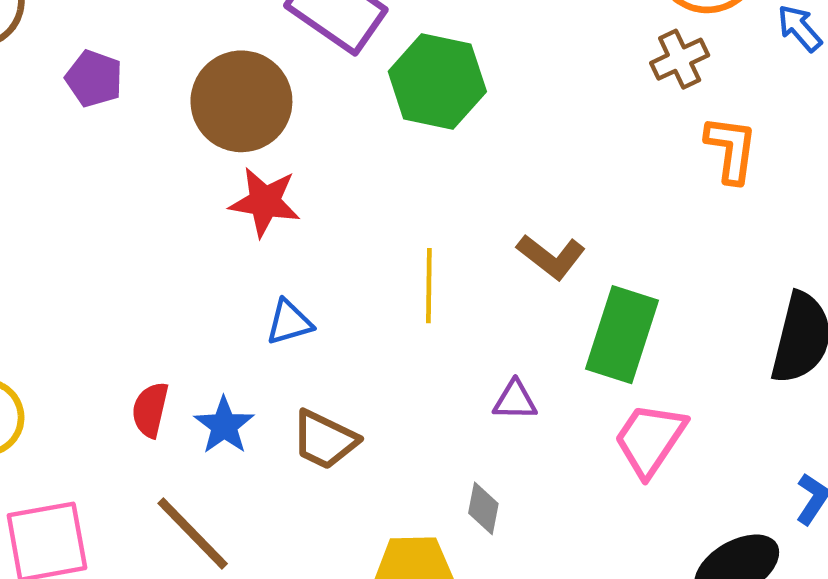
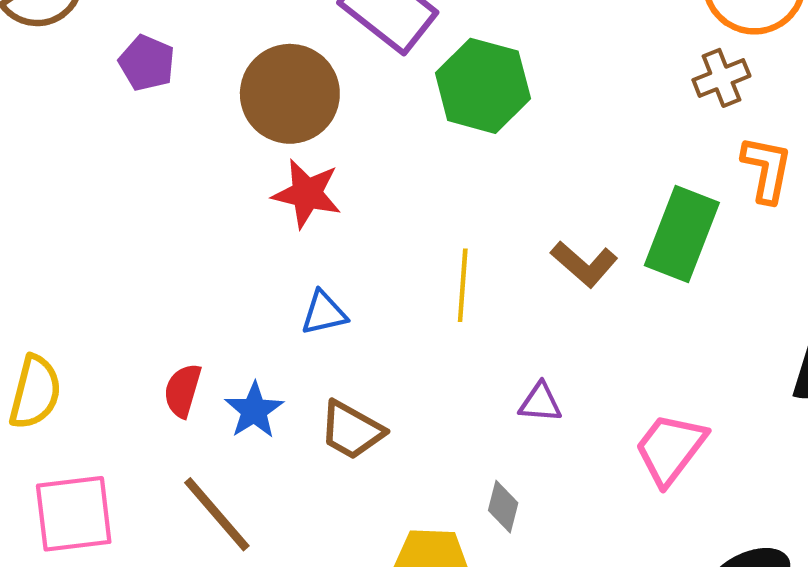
green rectangle: (622, 335) -> (682, 234), moved

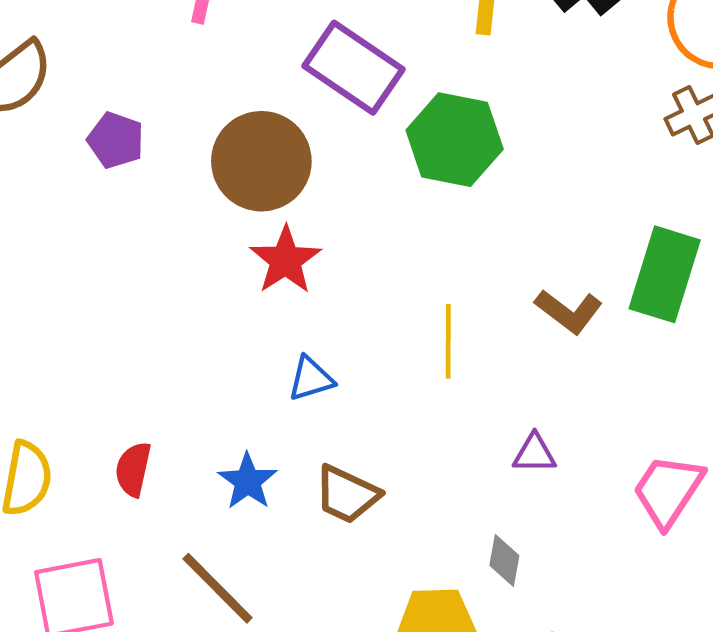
red star: (307, 194) -> (285, 260), turned 30
red semicircle: (183, 391) -> (133, 469), moved

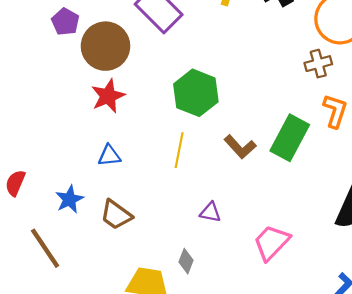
purple pentagon: (116, 140) -> (65, 22), moved
green hexagon: (455, 140) -> (196, 93), moved

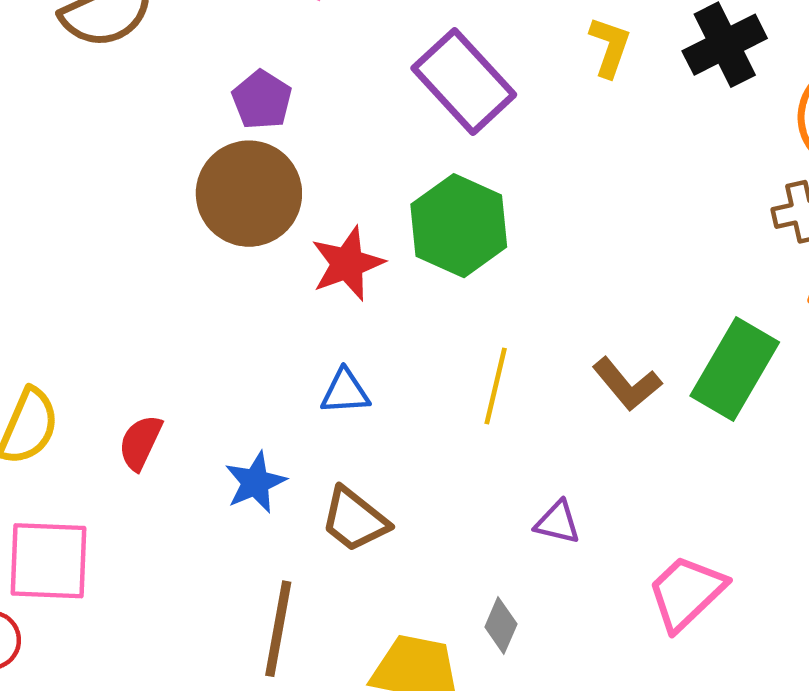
brown circle: (106, 46) -> (249, 194), moved
green hexagon: (196, 93) -> (459, 226), moved
brown line: (45, 248) -> (278, 629), moved, turned 42

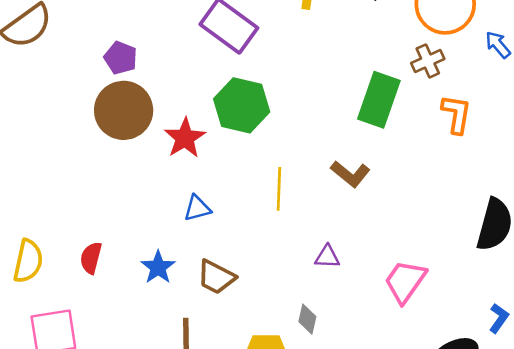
green rectangle: (735, 369) -> (379, 100), moved

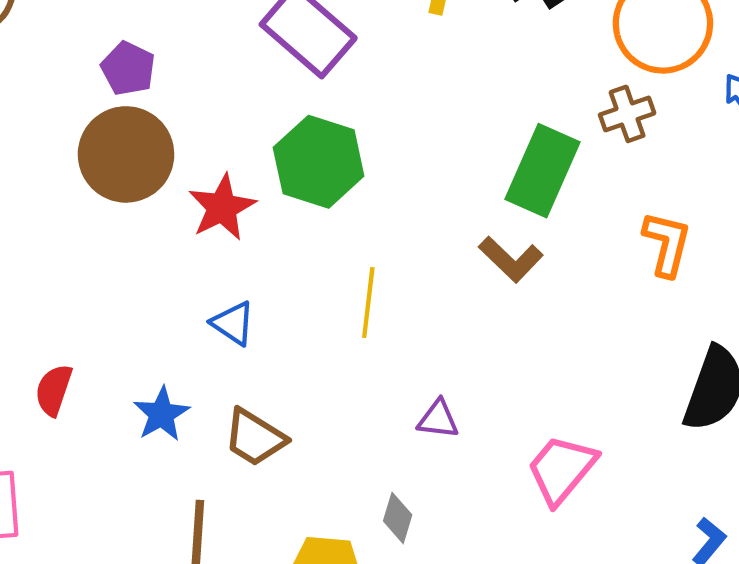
orange L-shape: (456, 114) -> (667, 244), moved
brown L-shape: (350, 174) -> (511, 259), moved
blue triangle: (197, 208) -> (233, 323), turned 44

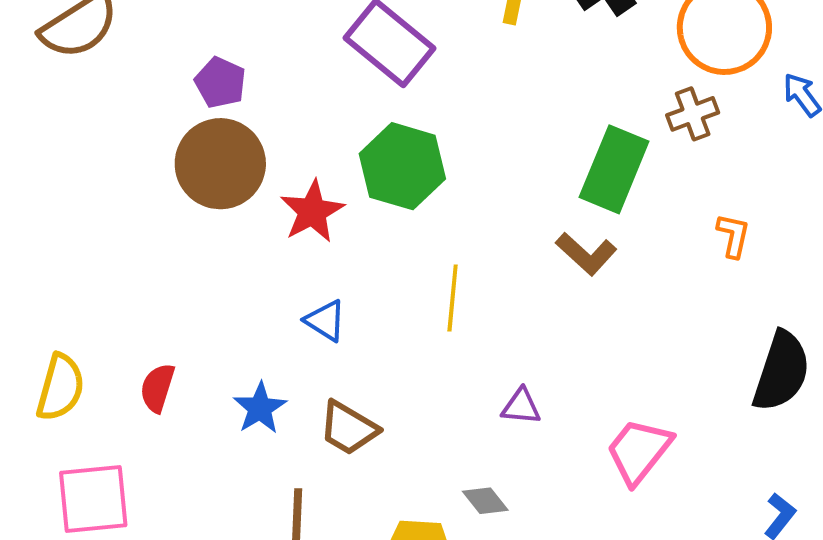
orange L-shape: (667, 244) -> (733, 236), size x0.7
gray diamond: (398, 518) -> (485, 501), turned -54

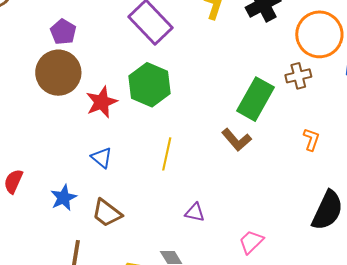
pink trapezoid: (639, 451) -> (251, 242), size x0.7

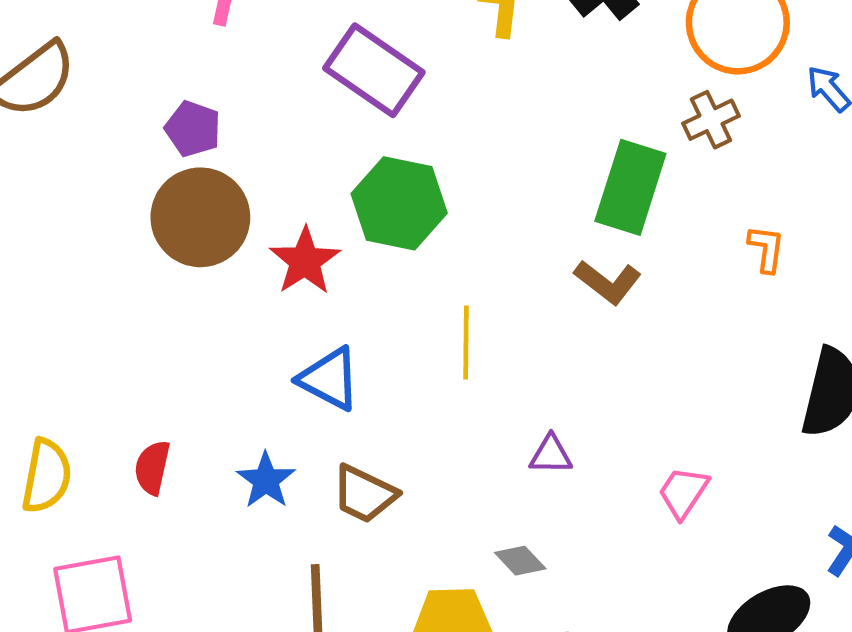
blue triangle: (102, 158) -> (329, 379), size x1.4

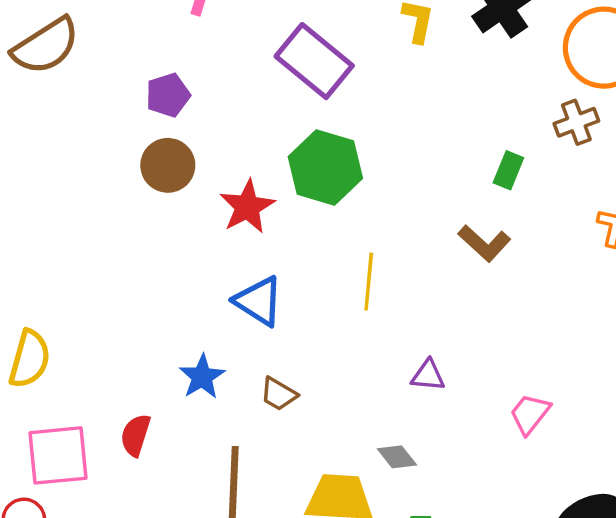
purple pentagon: (193, 129) -> (168, 95), turned 30
green rectangle: (630, 187) -> (508, 170), size x0.5
brown circle: (200, 217) -> (168, 165), size x0.7
red semicircle: (152, 468) -> (136, 435), moved
brown trapezoid: (364, 494) -> (279, 394), size x0.7

